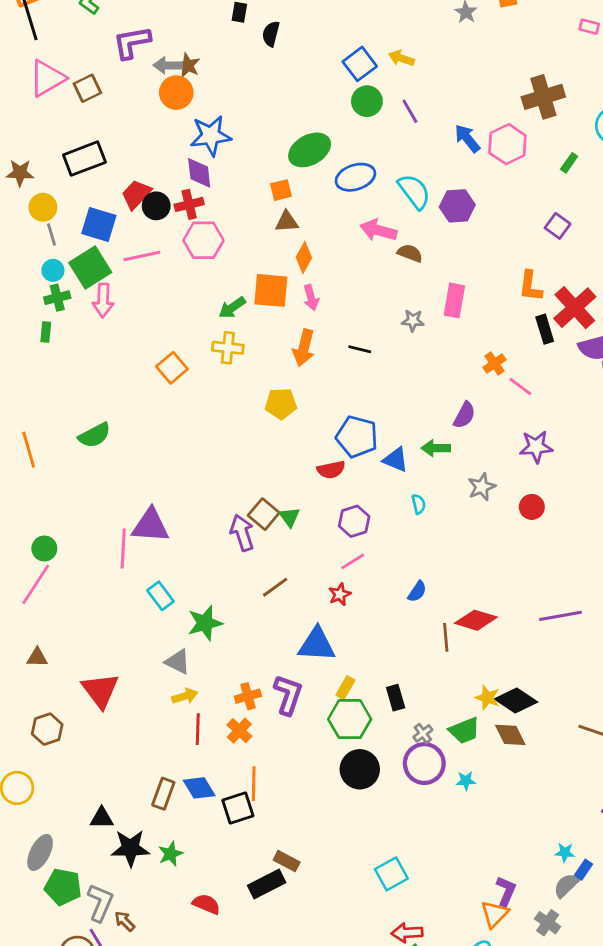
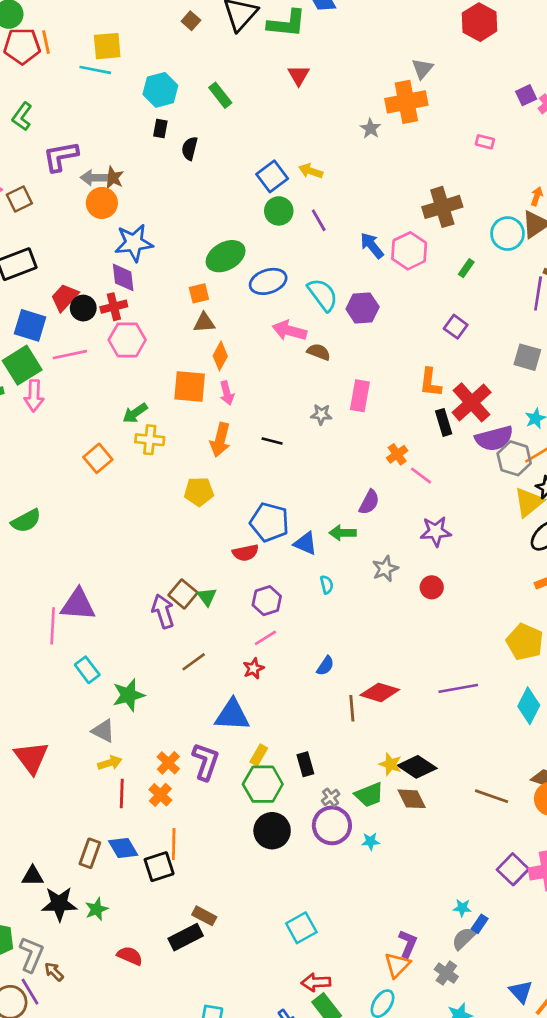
green arrow: (232, 308) -> (135, 413), moved
orange cross: (248, 696) -> (168, 763), turned -30

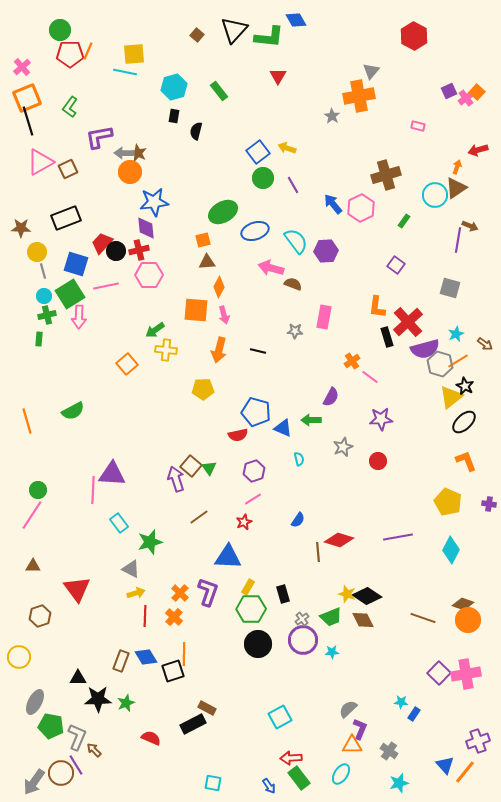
orange line: (46, 42) -> (88, 51), turned 36
gray semicircle: (464, 938) -> (348, 709), moved
orange triangle: (397, 965) -> (352, 745), turned 45

